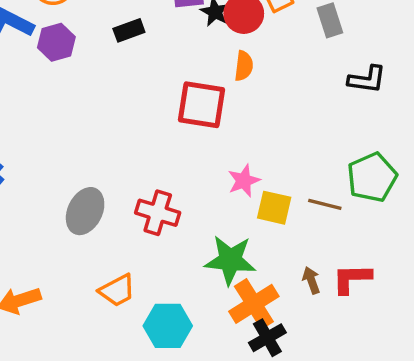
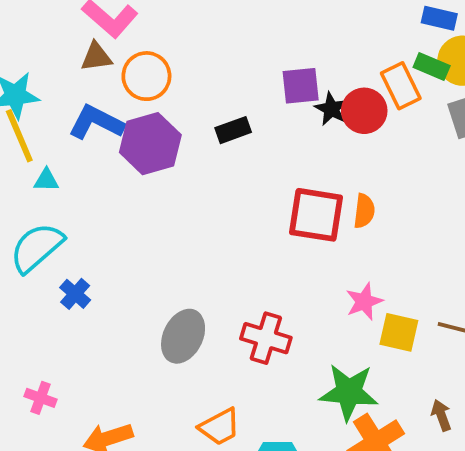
purple hexagon: (56, 42) -> (150, 144), size x1.4
orange semicircle: (244, 66) -> (364, 211), moved

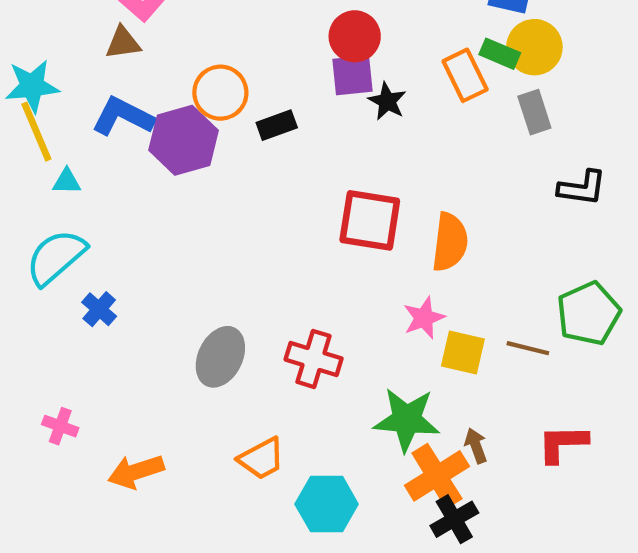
orange circle: (146, 76) -> (220, 93), moved
red circle: (364, 111) -> (355, 36), moved
orange semicircle: (364, 211) -> (450, 242), moved, size x1.5
brown arrow: (441, 415) -> (476, 446), moved

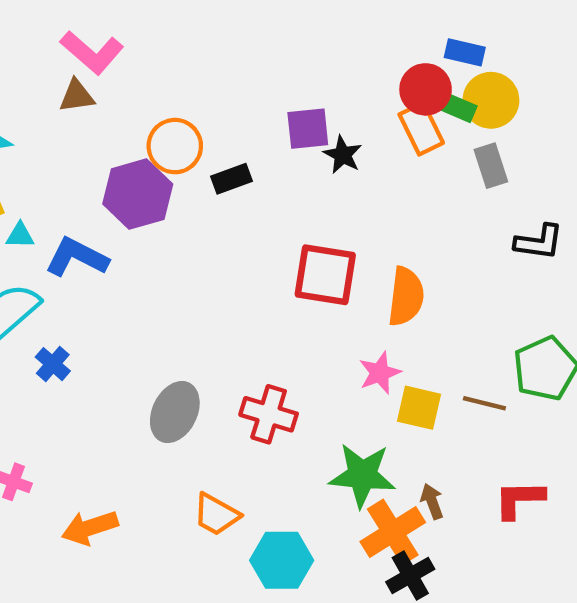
red circle: (355, 36) -> (426, 89), moved
blue L-shape: (123, 116) -> (77, 257), moved
orange trapezoid: (262, 459) -> (216, 514), turned 57

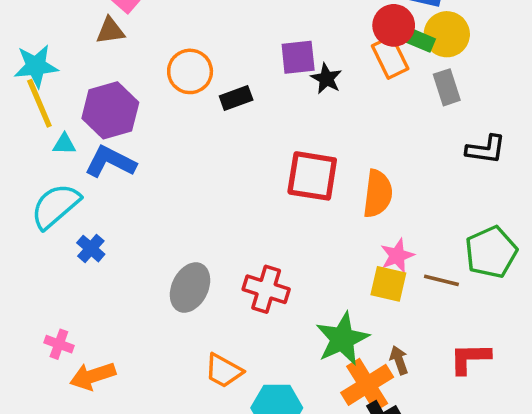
purple hexagon: (138, 194) -> (110, 110), moved
pink star: (380, 373) -> (397, 256), moved
green star: (362, 475) -> (342, 339), turned -30
orange arrow: (90, 528) -> (93, 376), moved

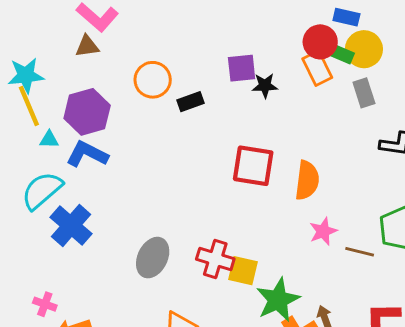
black star: (326, 79) -> (265, 86), turned -30
blue cross: (91, 249) -> (71, 225), size x1.8
yellow square: (388, 284) -> (243, 271), moved

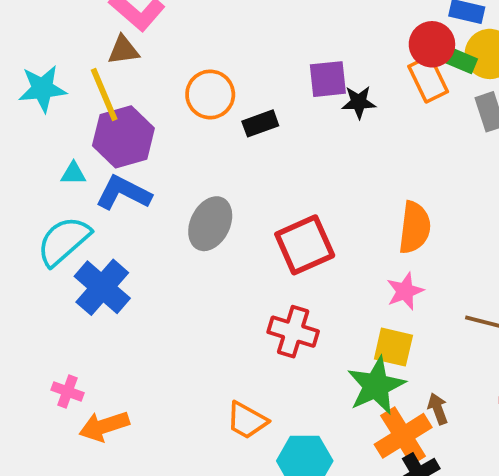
yellow line: (29, 106) -> (104, 94), moved
red square: (253, 166) -> (305, 245), moved, turned -33
pink star: (323, 231) -> (405, 291), moved
gray ellipse: (153, 258) -> (210, 224), moved
yellow square: (243, 271) -> (393, 347), moved

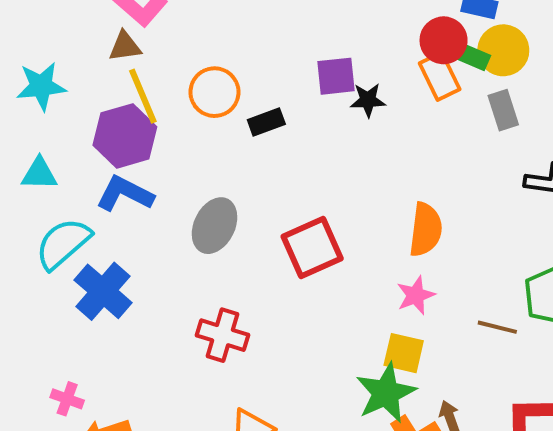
yellow line: (104, 94) -> (143, 96), moved
cyan triangle: (73, 174) -> (39, 174), moved, size x1.4
red cross: (293, 332) -> (222, 335), moved

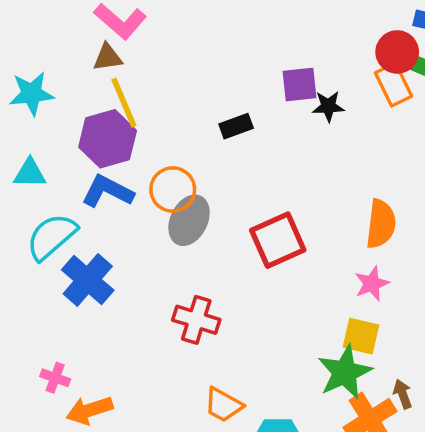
orange circle: (214, 92) -> (173, 190), moved

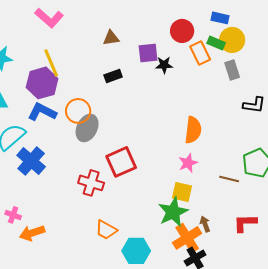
red circle: (397, 52) -> (182, 31), moved
brown triangle: (108, 57) -> (111, 38), moved
red square: (278, 240) -> (121, 162), moved

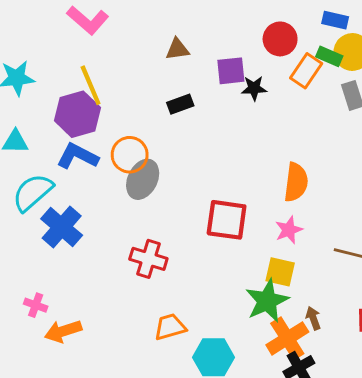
orange rectangle: (200, 53) -> (306, 71), turned 60
red square: (121, 162) -> (227, 220), moved, turned 32
orange trapezoid: (106, 230) -> (170, 327), turned 135

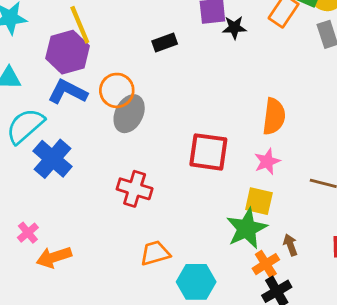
pink cross: (36, 305) -> (28, 233), turned 30
orange cross: (287, 338) -> (266, 264), size x0.7

